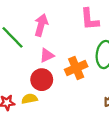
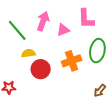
pink triangle: (47, 55) -> (63, 30), moved
yellow semicircle: (29, 99) -> (28, 53), moved

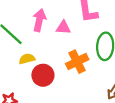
pink triangle: (63, 30) -> (63, 27), turned 32

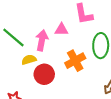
pink arrow: (39, 20) -> (42, 40), moved

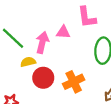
orange cross: (75, 61) -> (74, 82), moved

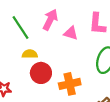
pink arrow: (42, 42) -> (50, 20), moved

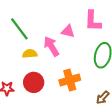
pink arrow: (50, 20) -> (51, 46), moved, turned -54
red circle: (41, 73) -> (34, 82), moved

